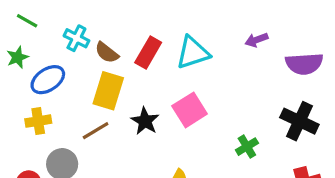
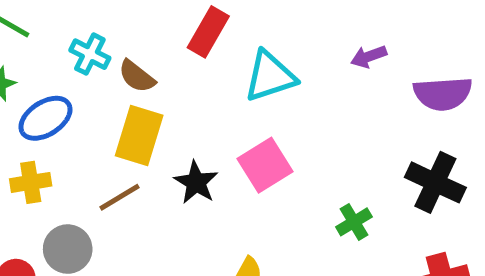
red rectangle: (148, 53) -> (208, 32), moved

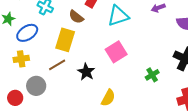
brown semicircle: (137, 76) -> (76, 17), moved
black star: (196, 182) -> (86, 72), moved

